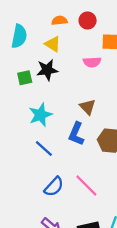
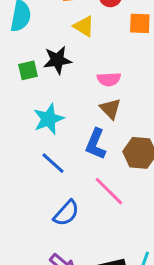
yellow triangle: (53, 44) -> (84, 26), moved
pink semicircle: (92, 62) -> (109, 79), moved
pink line: (86, 185) -> (109, 191), moved

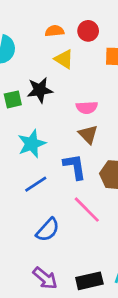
blue L-shape: (96, 144) -> (75, 167), turned 148
blue line: (53, 163) -> (36, 184), turned -75

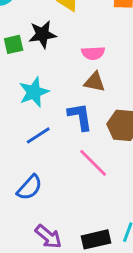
brown triangle: (88, 134) -> (95, 82), turned -35
blue semicircle: (48, 230) -> (30, 187), moved

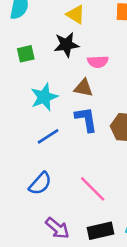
black star: (43, 34) -> (66, 45), moved
brown triangle: (95, 82) -> (83, 88), moved
pink line: (93, 163) -> (93, 189), moved

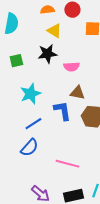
brown triangle: (83, 88) -> (77, 93), moved
blue semicircle: (40, 184) -> (29, 148), moved
pink line: (93, 189) -> (67, 164), turned -30

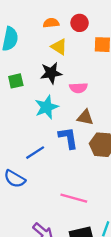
cyan star: (30, 94) -> (47, 107), moved
blue semicircle: (29, 148) -> (15, 179), moved, turned 78

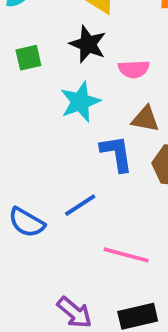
black star: (51, 73) -> (88, 44), turned 30
blue line: (35, 153) -> (80, 205), moved

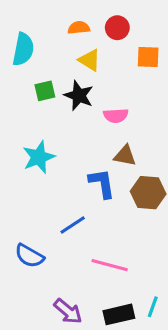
green square: (28, 58) -> (45, 91), moved
cyan star: (80, 102) -> (39, 157), moved
blue semicircle: (27, 222) -> (29, 256), moved

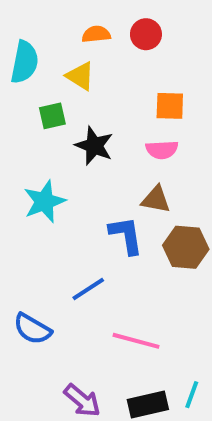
orange square: (148, 57) -> (170, 106), moved
yellow triangle: (90, 60) -> (80, 76), moved
black star: (79, 96) -> (94, 146), moved
pink semicircle: (116, 116) -> (162, 150), moved

